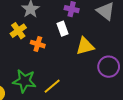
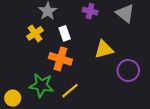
white rectangle: (62, 29) -> (65, 33), moved
orange cross: (38, 44) -> (60, 59), moved, size x1.5

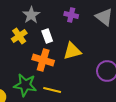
yellow triangle: (104, 49) -> (72, 51), moved
yellow line: (70, 91) -> (52, 90), turned 54

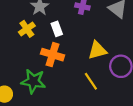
yellow triangle: (72, 51) -> (97, 50), moved
yellow line: (52, 90) -> (91, 81), moved, turned 42

